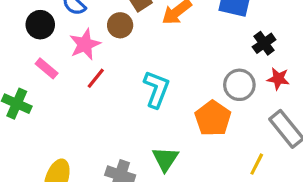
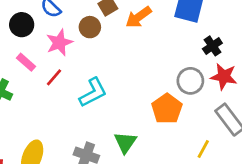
red line: (96, 78) -> (54, 77), moved
red star: (278, 79) -> (224, 76), size x1.4
cyan L-shape: (156, 89) -> (93, 92), moved, turned 40

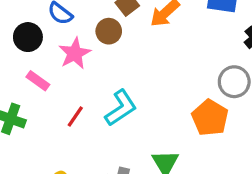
red line: (54, 77) -> (75, 116), moved

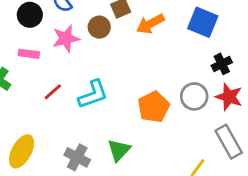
pink rectangle: (38, 81) -> (29, 54), turned -42
orange pentagon: (210, 118) -> (154, 107), moved

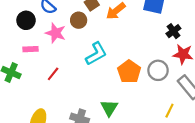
pink star: (66, 38) -> (56, 33), turned -30
cyan L-shape: (93, 94) -> (96, 54), moved
gray circle: (194, 96) -> (158, 70), moved

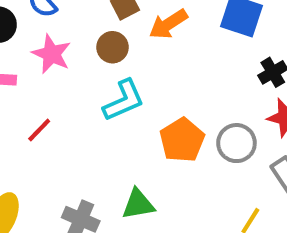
brown circle: (79, 20) -> (112, 47), moved
green triangle: (109, 108) -> (138, 204), turned 42

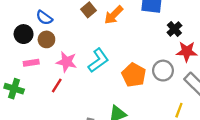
brown circle: (112, 47) -> (46, 39), moved
pink star: (51, 54) -> (66, 62), moved

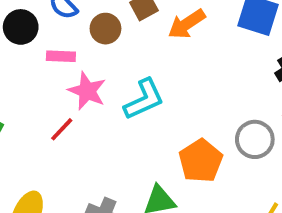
brown circle: (46, 39) -> (105, 29), moved
pink rectangle: (31, 63) -> (61, 56), moved
orange pentagon: (134, 75) -> (201, 161), moved

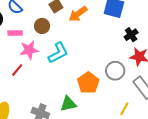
brown circle: (105, 29) -> (42, 26), moved
pink star: (87, 91) -> (29, 50), turned -30

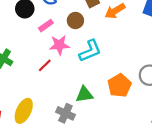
pink rectangle: (15, 33) -> (46, 26), turned -40
green triangle: (68, 104) -> (84, 94), moved

